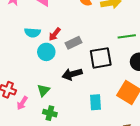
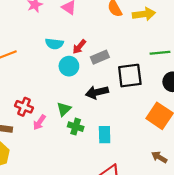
cyan rectangle: (95, 102) -> (105, 135), moved
green cross: (50, 113) -> (76, 127), moved

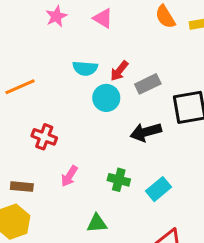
red cross: (24, 107) -> (44, 137), moved
green triangle: (64, 109) -> (97, 223), moved, turned 42
cyan rectangle: (105, 135) -> (159, 189), turned 54

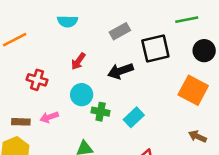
red arrow: (119, 71) -> (78, 61), moved
cyan circle: (106, 98) -> (82, 95), moved
pink arrow: (69, 176) -> (49, 117), moved, turned 42

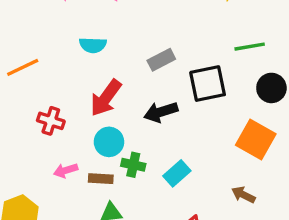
red arrow: (78, 61) -> (106, 98), size x1.6
brown rectangle: (21, 122) -> (101, 179), moved
brown arrow: (197, 136) -> (243, 195), moved

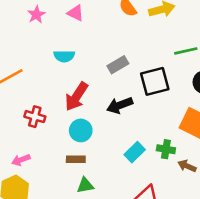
green cross: (133, 165) -> (166, 149), moved
pink arrow: (66, 170) -> (21, 160), moved

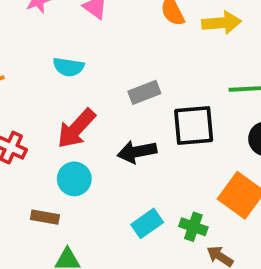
brown rectangle: (76, 159) -> (45, 217), moved

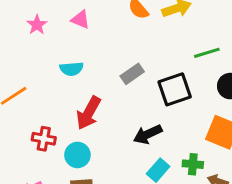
black arrow: (137, 152) -> (148, 134), moved
cyan circle: (74, 179) -> (77, 155), moved

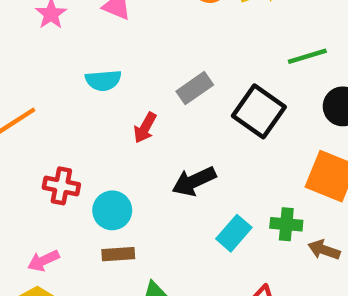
black square: (175, 89) -> (259, 111), turned -36
red arrow: (89, 113) -> (145, 128), moved, size x0.6
black arrow: (148, 134) -> (194, 181), moved

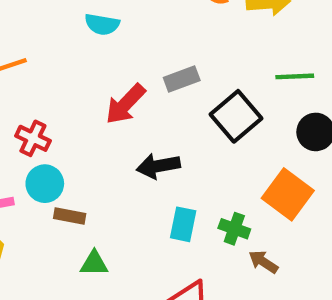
cyan semicircle: (103, 80) -> (102, 24), moved
red arrow: (145, 128) -> (125, 104), size x1.5
cyan circle: (112, 210) -> (45, 184), moved
cyan rectangle: (234, 233) -> (183, 224), turned -44

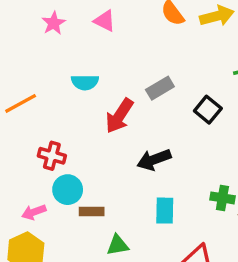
cyan semicircle: (102, 24) -> (85, 82), moved
black square: (236, 116) -> (208, 110), size x0.7
cyan rectangle: (183, 224) -> (165, 211), moved

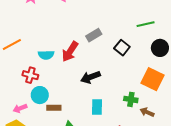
cyan semicircle: (85, 82) -> (46, 55), moved

